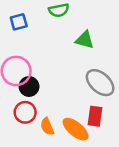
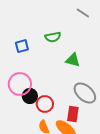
red circle: (25, 112) -> (45, 104), moved
red rectangle: (95, 116) -> (73, 114), moved

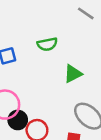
green triangle: (73, 60) -> (73, 74), turned -42

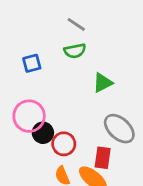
gray line: (86, 13) -> (76, 24), moved

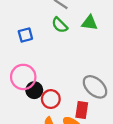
green semicircle: (75, 51) -> (60, 25), turned 56
green triangle: (103, 83) -> (89, 23), moved, turned 35

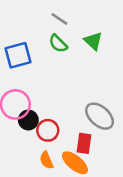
green triangle: (89, 23) -> (93, 41), turned 35
blue square: (25, 35) -> (18, 55), size x1.5

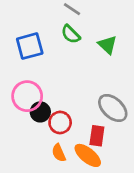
green triangle: (93, 41) -> (107, 45), moved

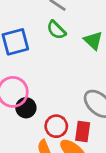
red circle: (60, 122) -> (56, 126), moved

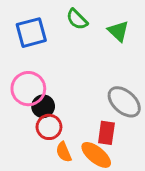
red circle: (56, 126) -> (49, 127), moved

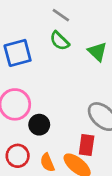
black circle: (43, 106) -> (39, 125), moved
red circle: (49, 127) -> (18, 156), moved

